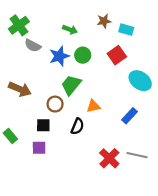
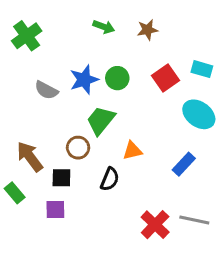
green arrow: (70, 30) -> (104, 27), moved
cyan rectangle: (126, 30) -> (202, 69), moved
gray semicircle: (33, 46) -> (46, 90), moved
brown arrow: (20, 89) -> (30, 157), moved, turned -150

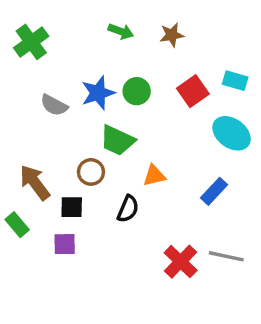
green trapezoid: (101, 120) -> (117, 140), turned -104

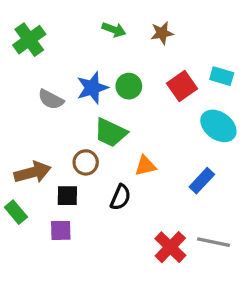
brown arrow: (35, 183) -> (33, 172), turned 112

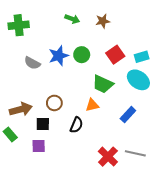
green cross: (29, 40) -> (19, 25), turned 30
cyan rectangle: (222, 76) -> (142, 57), moved, turned -32
green trapezoid: (111, 133) -> (103, 84), moved

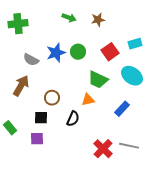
cyan rectangle: (142, 57) -> (135, 44), moved
brown arrow: (21, 109) -> (21, 86), moved, turned -45

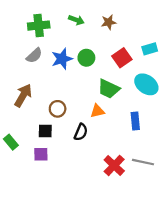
green cross: (18, 24) -> (39, 26), moved
gray semicircle: (31, 60) -> (34, 56), moved, turned -70
blue rectangle: (122, 109) -> (135, 121), turned -49

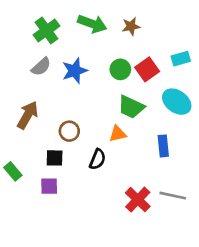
green arrow: (76, 20) -> (92, 24), size x1.5
green cross: (39, 26) -> (46, 30), turned -30
green circle: (86, 58) -> (120, 69), moved

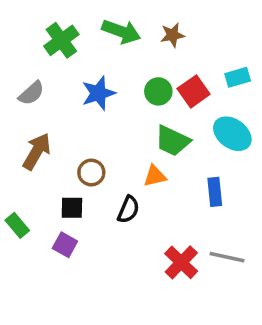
gray semicircle: (41, 67) -> (31, 93), moved
purple square: (49, 186) -> (65, 245), turned 30

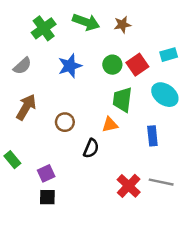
green trapezoid: (172, 141) -> (122, 100), turned 72
black square: (72, 208) -> (47, 197), moved
purple square: (65, 245) -> (46, 173), turned 36

